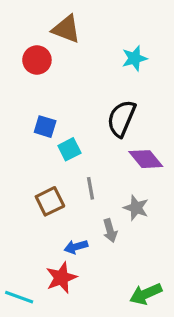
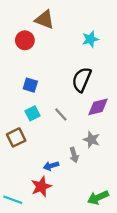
cyan square: (69, 149) -> (33, 113), moved
purple diamond: (146, 159) -> (98, 107), turned -65
gray line: (91, 188) -> (61, 115), moved, turned -32
brown square: (50, 201) -> (16, 137), moved

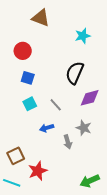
red circle: (25, 40) -> (23, 51), moved
brown square: (16, 137) -> (16, 156), moved
blue arrow: (51, 166) -> (47, 128), moved

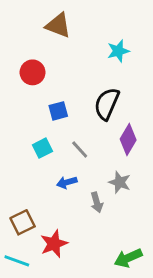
blue square: (28, 78) -> (58, 111), moved, turned -32
purple diamond: (90, 98) -> (128, 139), turned -45

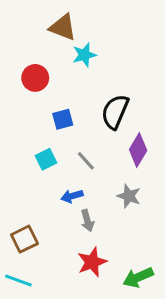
cyan star: (118, 51) -> (84, 55), moved
gray arrow: (97, 202) -> (87, 221), moved
red star: (54, 244) -> (92, 262), moved

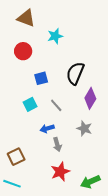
brown triangle: (63, 27) -> (26, 18), moved

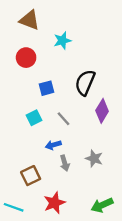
gray star: (84, 128) -> (94, 159), moved
brown square: (16, 157) -> (31, 176), moved
red star: (60, 172) -> (54, 203), moved

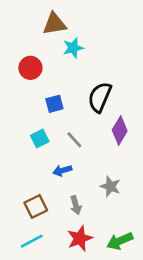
brown triangle: (29, 20) -> (54, 24), moved, turned -30
gray arrow: (65, 163) -> (76, 205), moved
red star: (54, 203) -> (80, 238), moved
cyan line: (14, 207) -> (32, 241), moved, turned -48

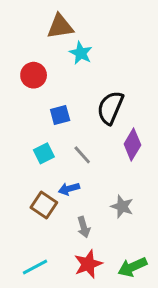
cyan star: (73, 48) -> (81, 53), turned -30
brown square: (36, 206) -> (44, 205), moved, turned -30

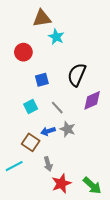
purple diamond: (132, 145) -> (92, 100), turned 35
gray star: (122, 206) -> (68, 129), moved
gray arrow: (84, 227) -> (48, 164), moved
cyan line: (35, 267) -> (14, 166), moved
green arrow: (132, 267) -> (92, 186), turned -114

